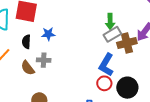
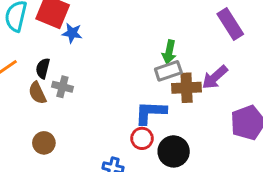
blue star: (48, 34) -> (72, 33), moved
black semicircle: (26, 42) -> (43, 68), moved
blue L-shape: (106, 65) -> (150, 112), turned 50

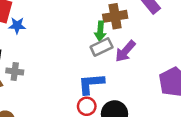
purple arrow: (215, 77) -> (125, 51), moved
brown cross: (187, 88) -> (115, 16), moved

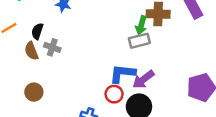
purple arrow: (125, 51) -> (143, 79), moved

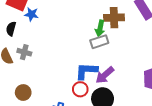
black semicircle: (37, 31) -> (11, 29), moved
brown circle: (34, 92) -> (23, 92), moved

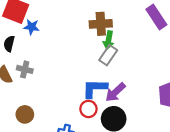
brown cross: (114, 18) -> (101, 24), moved
gray rectangle: (99, 42) -> (108, 55), turned -36

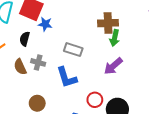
gray rectangle: (108, 55) -> (73, 50), moved, turned 72
blue L-shape: (95, 88) -> (67, 77), moved, turned -110
purple arrow: (115, 92) -> (113, 66), moved

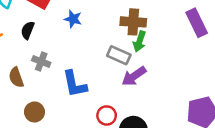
blue star: (45, 24) -> (73, 19), moved
gray rectangle: (73, 50) -> (119, 55), moved
brown semicircle: (20, 67) -> (16, 77), moved

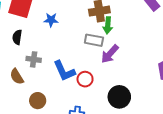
red circle: (107, 115) -> (85, 79), moved

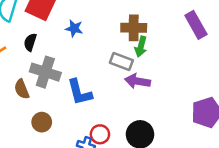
purple arrow: (110, 54) -> (137, 81), turned 48
gray cross: (34, 59) -> (45, 72), size x1.6
red circle: (85, 79) -> (100, 134), moved

